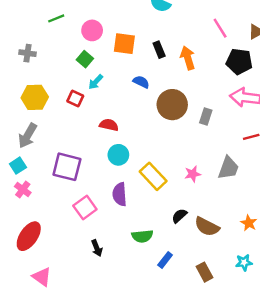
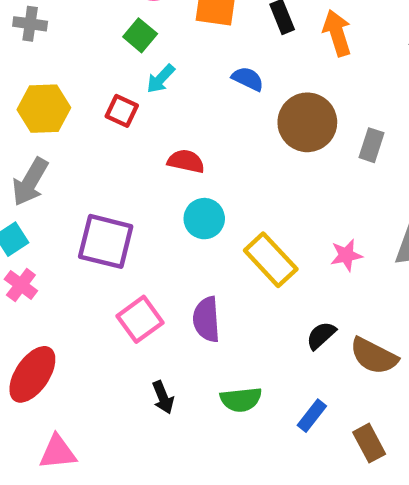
purple semicircle: (120, 194) -> (207, 319), moved
green semicircle: (142, 236) -> (241, 400), moved
blue rectangle: (165, 260) -> (312, 416), moved
pink triangle: (42, 277) -> (58, 452), turned -42

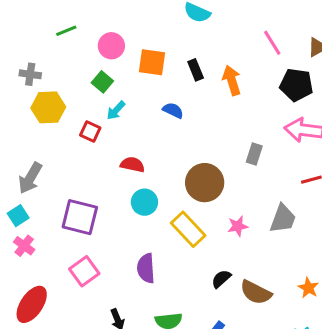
yellow hexagon: (44, 109) -> (48, 107), moved
brown circle: (307, 122) -> (205, 183), moved
pink square: (140, 319) -> (84, 271), moved

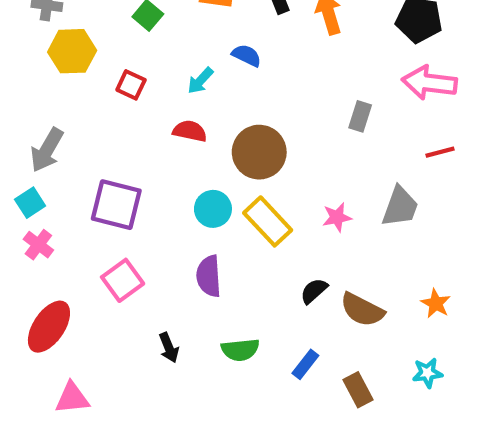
cyan arrow: (116, 110) -> (200, 81), moved
brown circle: (205, 183) -> (259, 152), moved
cyan circle: (144, 202) -> (213, 209), moved

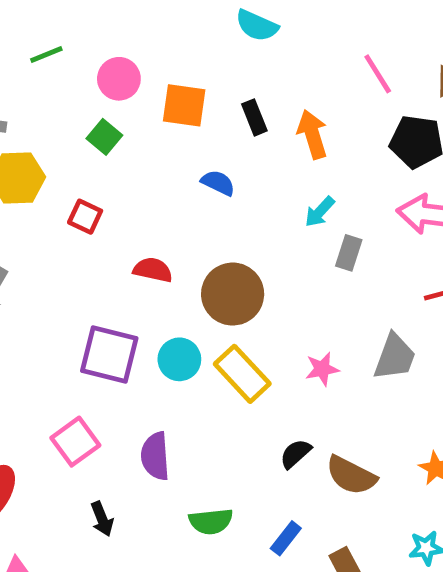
cyan arrow: (200, 81) -> (320, 212), moved
purple square: (116, 205) -> (109, 354), moved
purple semicircle: (209, 276) -> (155, 456), moved
black arrow: (169, 348) -> (102, 519), moved

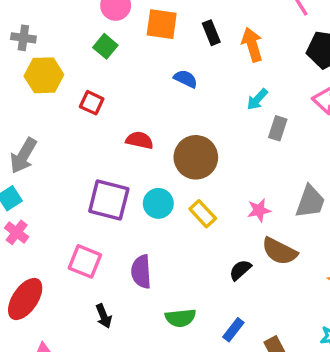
yellow rectangle: (242, 374) -> (203, 214), size x0.7
pink square: (75, 442) -> (85, 261), turned -32
brown semicircle: (351, 475) -> (279, 251), moved

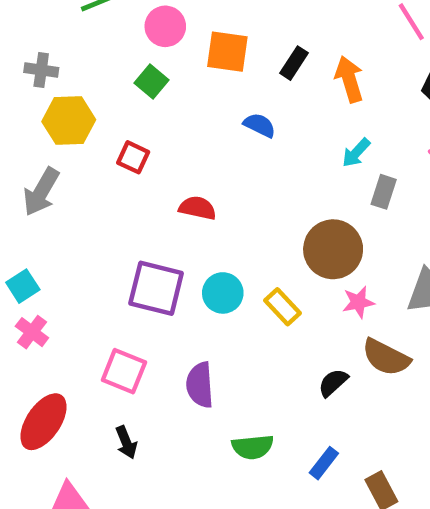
black rectangle: (211, 33) -> (294, 63), turned 55
gray arrow: (23, 156) -> (41, 192), moved
brown circle: (196, 157) -> (333, 249), moved
black arrow: (104, 316) -> (126, 442), moved

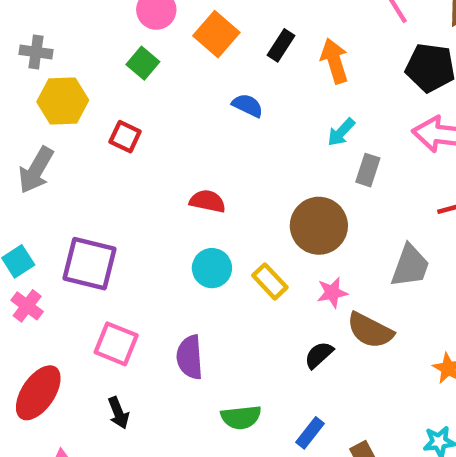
orange square: (227, 52) -> (216, 34), turned 33
red semicircle: (197, 208) -> (208, 201), moved
purple square: (156, 288) -> (89, 264), moved
pink star: (358, 302) -> (332, 293), moved

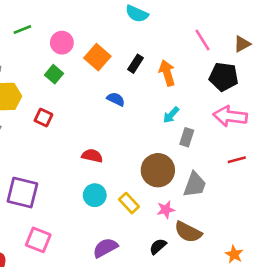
gray trapezoid: (410, 266) -> (195, 185), moved
purple semicircle: (190, 357) -> (105, 248), moved, turned 65

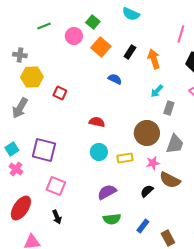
pink line: (203, 40) -> (181, 34), turned 48
green square: (54, 74) -> (93, 22), moved
yellow rectangle: (129, 203) -> (125, 158), turned -56

